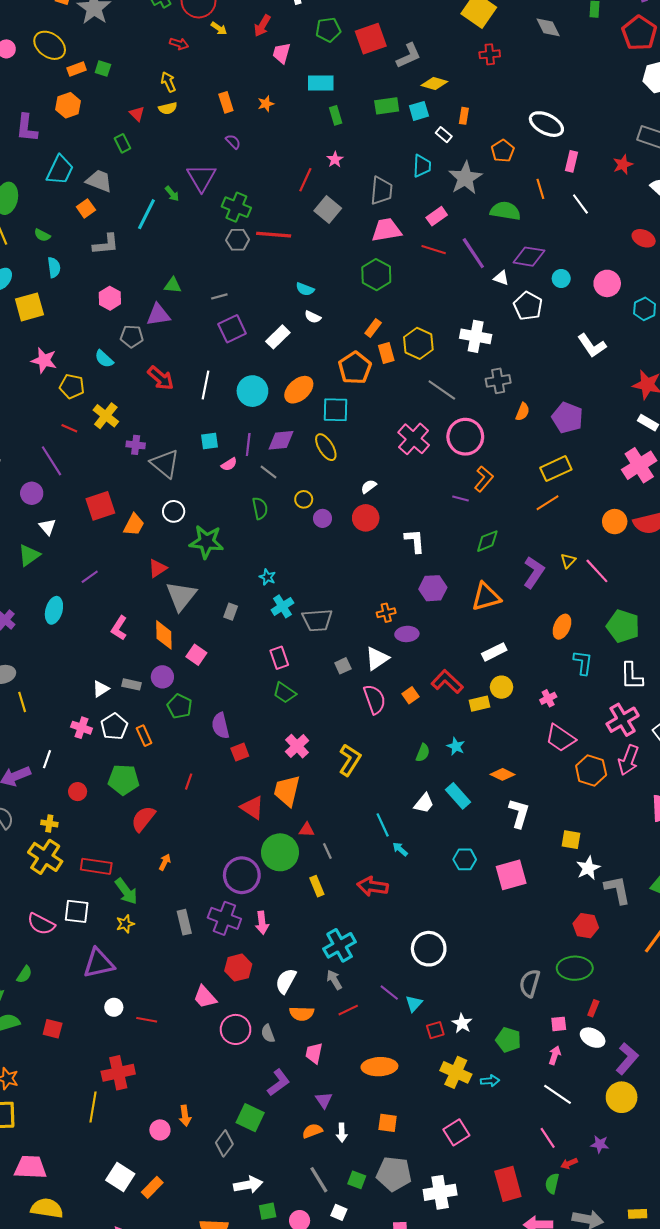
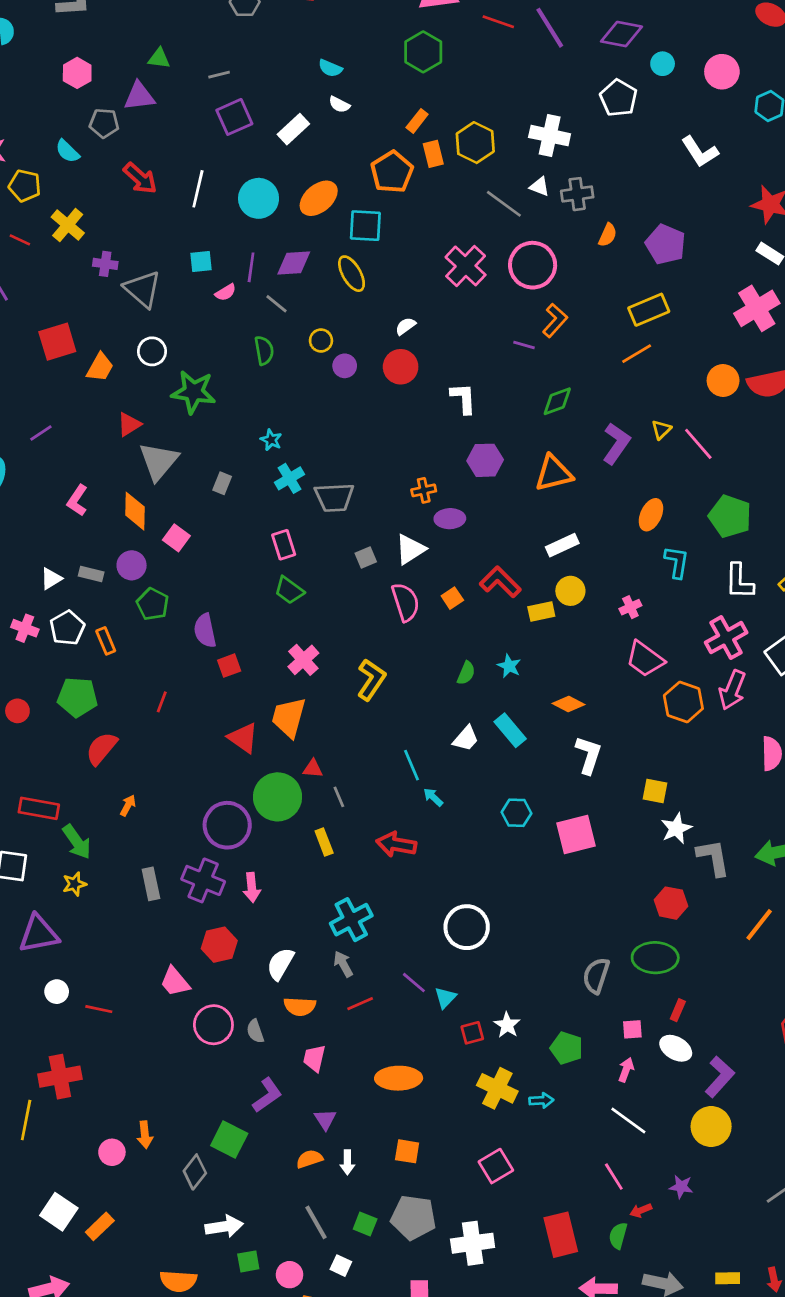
white triangle: (501, 278) -> (540, 187), moved

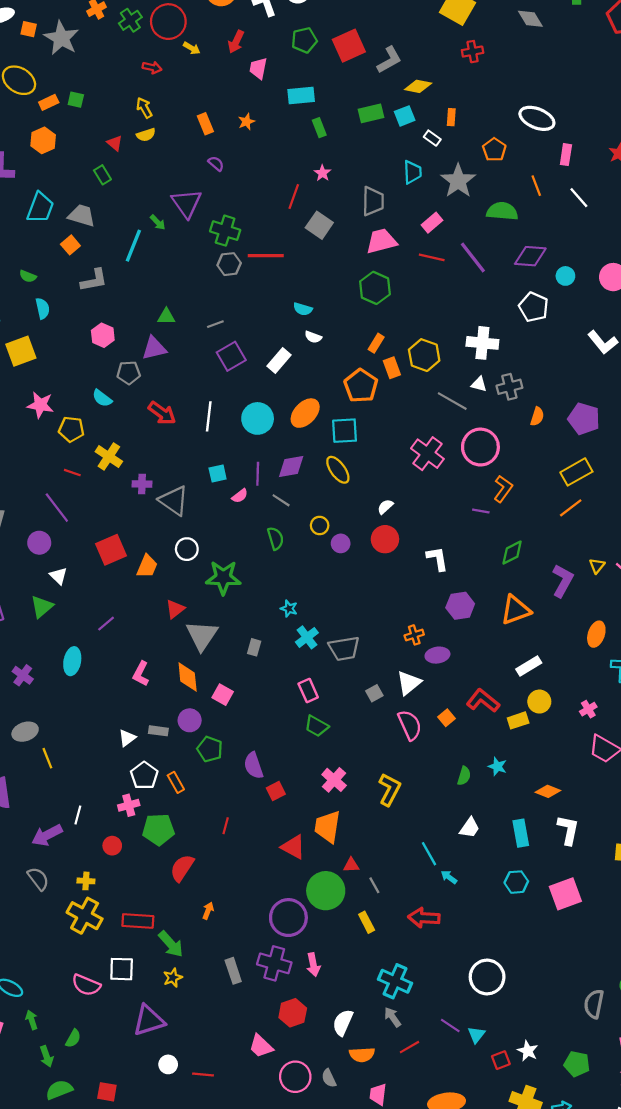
pink cross: (25, 628) -> (129, 805), moved, turned -30
cyan rectangle: (510, 730) -> (521, 833), moved, turned 36
cyan cross: (351, 920) -> (395, 981), turned -32

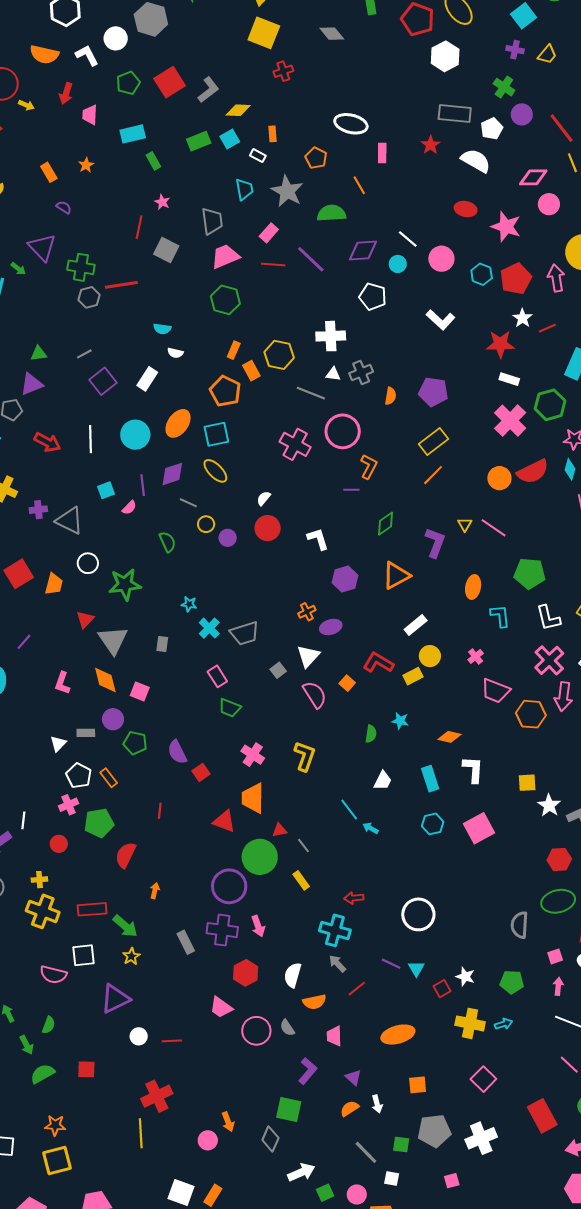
white line: (579, 198) -> (408, 239), moved
gray line: (281, 500) -> (188, 503), moved
red arrow: (424, 918) -> (354, 898), moved, size x0.7

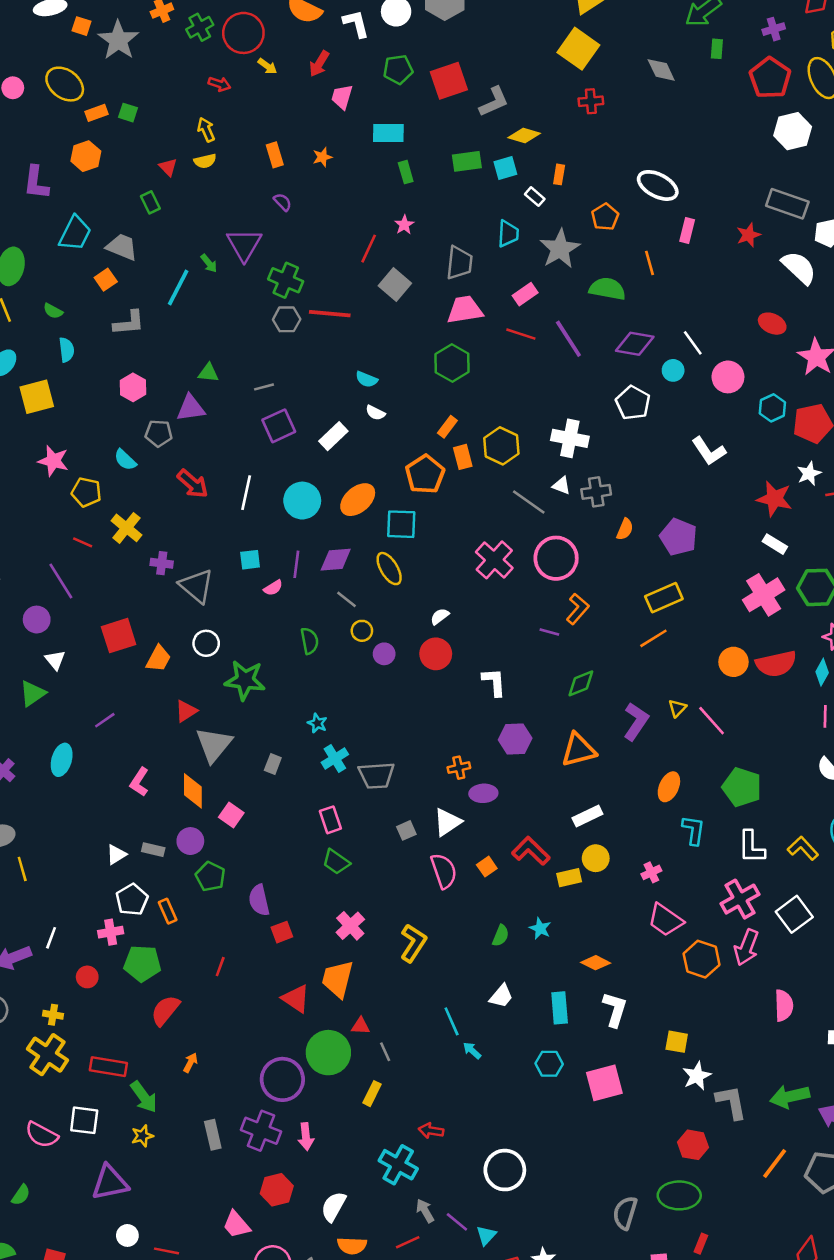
yellow rectangle: (301, 880) -> (372, 1094), turned 48
gray arrow: (337, 964) -> (425, 1211), moved

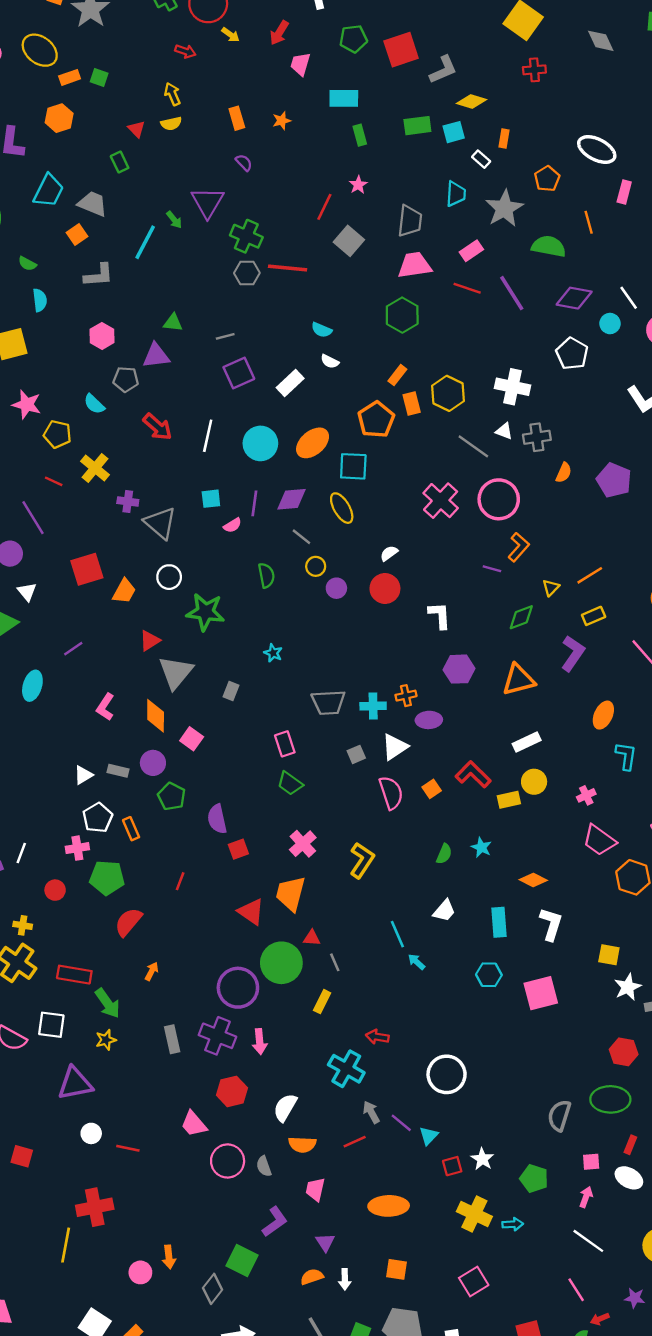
yellow rectangle: (664, 598) -> (594, 616), moved, size x0.7
yellow triangle: (677, 708) -> (551, 588), moved
cyan cross: (335, 758) -> (373, 706), moved, turned 30

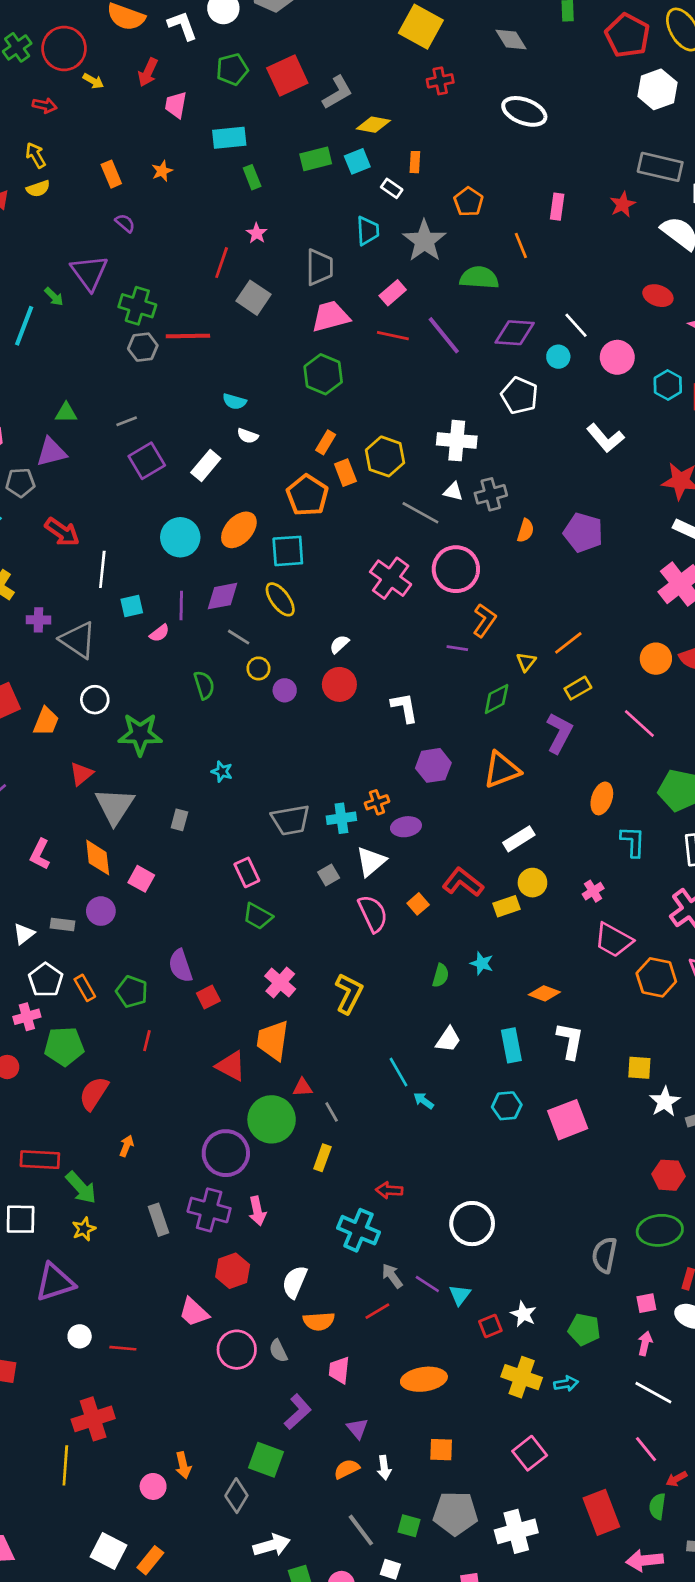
white ellipse: (597, 150) -> (524, 111), moved
white line: (208, 436) -> (102, 569), moved
green pentagon: (172, 796) -> (132, 992), moved

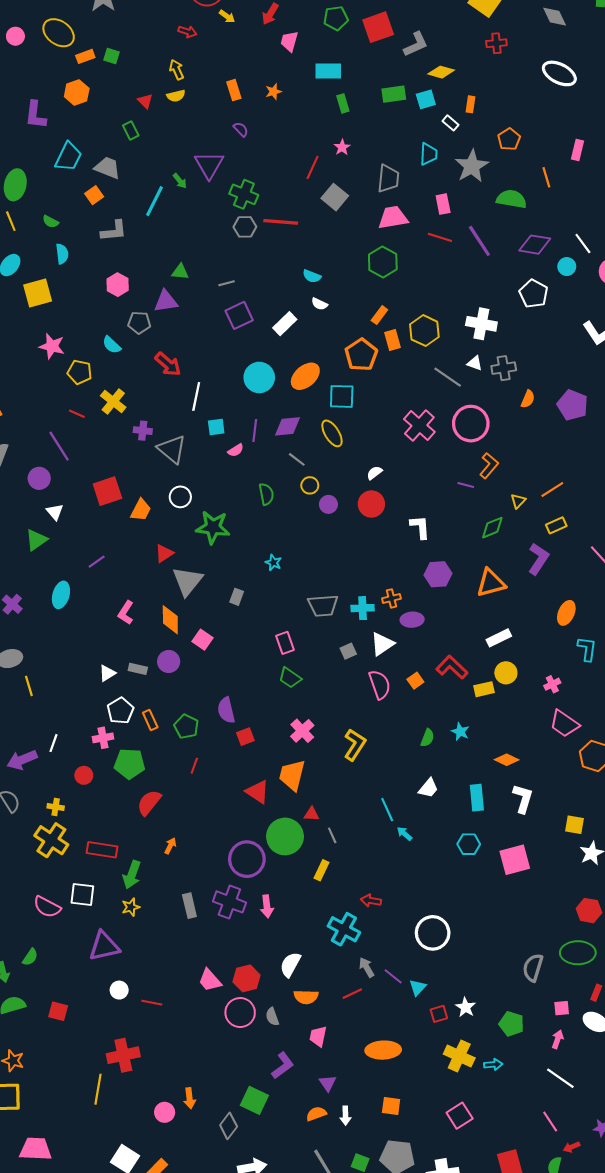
pink rectangle: (393, 293) -> (443, 204), turned -66
green arrow: (81, 1188) -> (132, 875), turned 56
red hexagon: (233, 1271) -> (247, 978), moved

